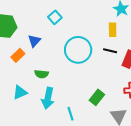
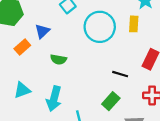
cyan circle: (78, 50) -> (100, 27), moved
black line: (110, 51) -> (120, 74), moved
green semicircle: (41, 74) -> (59, 59), moved

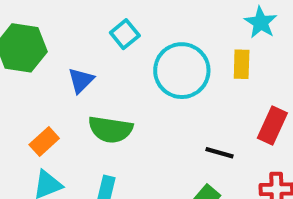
orange rectangle: (22, 47) -> (44, 141), moved
green semicircle: (59, 59) -> (110, 129), size x1.5

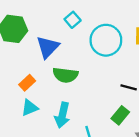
blue triangle: (81, 80) -> (48, 47), size x1.5

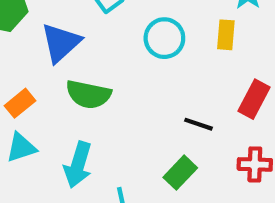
cyan circle: (106, 40) -> (164, 38), size x0.7

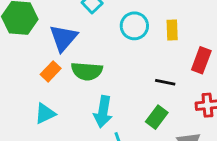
yellow rectangle: (226, 35) -> (172, 30), moved
orange rectangle: (20, 103) -> (51, 71), moved
cyan arrow: (78, 165) -> (103, 112), moved

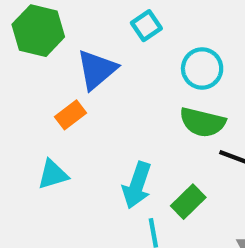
green semicircle: (87, 71) -> (202, 122), moved
green rectangle: (157, 117) -> (188, 202), moved

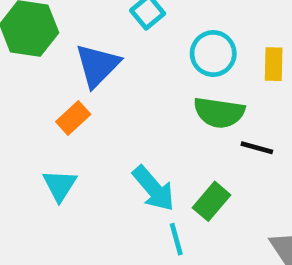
cyan triangle: (53, 174) -> (60, 185), turned -36
cyan arrow: (137, 185) -> (153, 188), turned -54

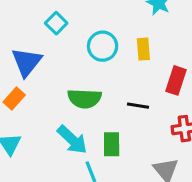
green semicircle: (219, 113) -> (84, 99), moved
green rectangle: (211, 201) -> (112, 144), turned -35

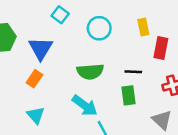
yellow rectangle: (143, 49) -> (143, 27), moved
green rectangle: (112, 144) -> (129, 95), moved

